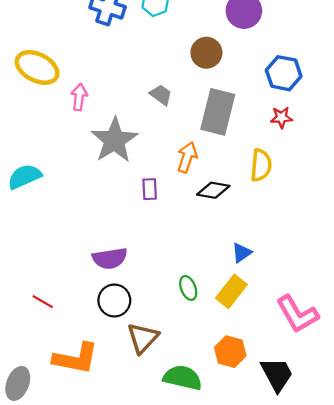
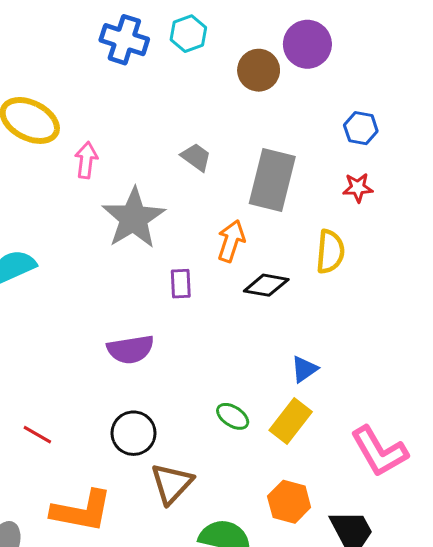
brown circle: (206, 53) -> (259, 70), moved
blue hexagon: (284, 73) -> (361, 128), size x0.7
purple semicircle: (110, 258) -> (130, 349), moved
green ellipse: (188, 288) -> (233, 416), turned -35

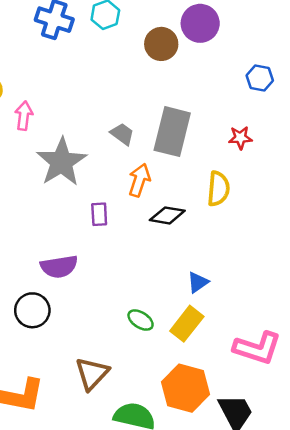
blue hexagon: (361, 128) -> (260, 78), moved
gray trapezoid: (196, 157) -> (122, 134), moved
black circle: (134, 433) -> (32, 310), moved
pink L-shape: (379, 451) -> (257, 348), turned -42
orange hexagon: (289, 502) -> (186, 388), size x1.4

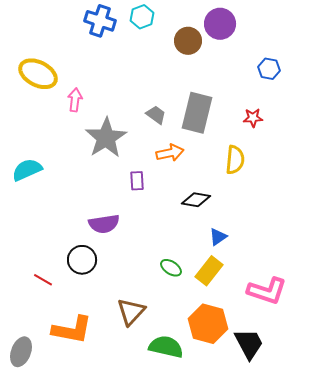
orange arrow: (139, 180) -> (170, 153), turned 60
black diamond: (167, 215) -> (196, 200), moved

